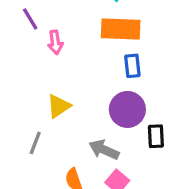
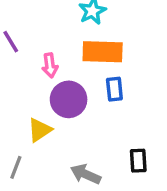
pink arrow: (55, 42) -> (50, 65), moved
purple circle: (127, 109) -> (69, 99), moved

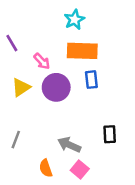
pink arrow: (50, 65) -> (42, 61), turned -36
yellow triangle: (40, 130) -> (21, 87), moved

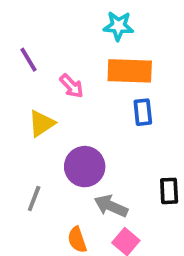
cyan star: (74, 20) -> (118, 26), turned 30
purple circle: (56, 87) -> (85, 167), moved

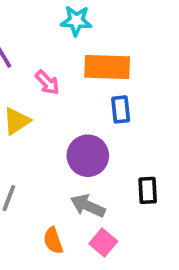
cyan star: (118, 26) -> (76, 21), moved
purple circle: (85, 167) -> (88, 156), moved

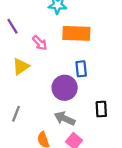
blue rectangle: (121, 109) -> (81, 69), moved

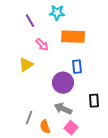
purple line: (13, 26) -> (30, 21), moved
gray line: (16, 114) -> (29, 118), moved

